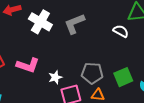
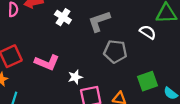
white cross: (40, 22) -> (63, 17), size x0.7
gray pentagon: (92, 73) -> (115, 51), moved

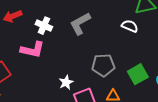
gray pentagon: (115, 51) -> (103, 65), moved
pink L-shape: (47, 62) -> (32, 50), moved

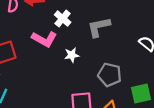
white star: (66, 82) -> (72, 55), moved

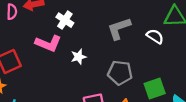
gray L-shape: (99, 27) -> (119, 28), moved

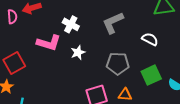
white cross: (65, 20) -> (71, 24), moved
white semicircle: (155, 36) -> (150, 39), moved

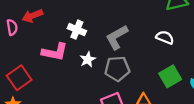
gray L-shape: (113, 23) -> (117, 37), moved
gray pentagon: (118, 64) -> (117, 69), moved

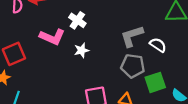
gray L-shape: (117, 37) -> (132, 36), moved
gray pentagon: (117, 69) -> (133, 66), moved

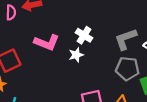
white cross: (77, 20) -> (84, 35), moved

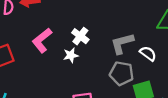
pink L-shape: (47, 42) -> (42, 40), turned 115

